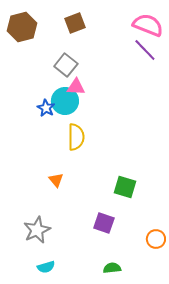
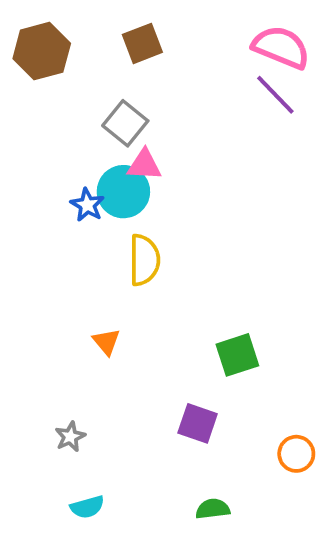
green square: (125, 187) -> (237, 355), turned -35
gray star: (37, 230) -> (70, 437), size x0.6

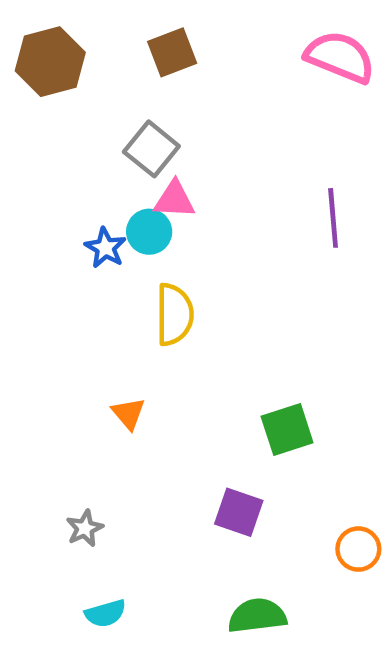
purple line: (275, 95) -> (333, 218), moved, turned 39
cyan circle: (123, 192) -> (149, 232), size x0.7
green semicircle: (213, 509) -> (257, 616), size x1.4

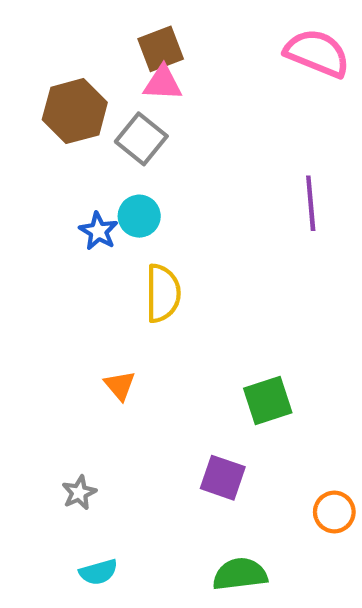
brown hexagon: (50, 62) -> (75, 111), moved
pink triangle: (174, 200) -> (163, 83), moved

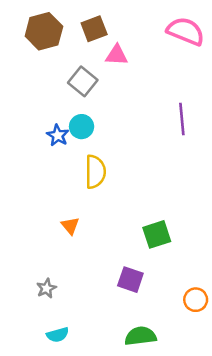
pink triangle: (163, 83) -> (117, 55), moved
brown hexagon: (75, 111) -> (44, 31), moved

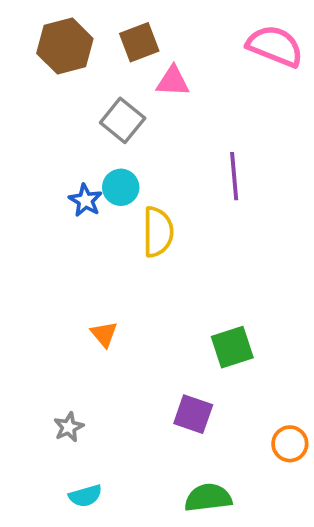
purple line: (182, 119) -> (234, 176), moved
yellow semicircle: (95, 172) -> (158, 232), moved

